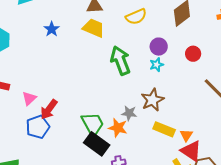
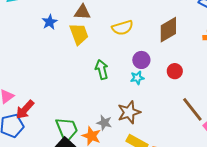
yellow trapezoid: (94, 28) -> (79, 34), turned 40
blue star: (52, 29) -> (50, 22), moved
green arrow: (120, 61) -> (102, 69), size x0.7

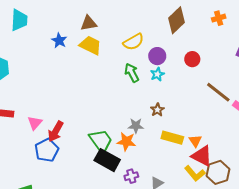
yellow semicircle: (122, 28) -> (133, 42), moved
yellow trapezoid: (79, 34) -> (90, 45), turned -30
green arrow: (102, 69) -> (132, 73), moved
brown star: (129, 112) -> (157, 110), size x0.6

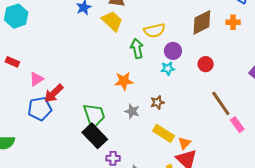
orange cross: (219, 18) -> (233, 22), moved
green arrow: (132, 73) -> (137, 48), moved
orange star: (126, 142) -> (124, 81), moved, turned -30

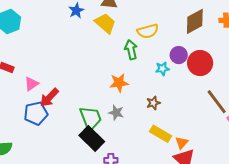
purple circle: (173, 51) -> (179, 55), moved
red circle: (206, 64) -> (200, 63), size x1.6
gray star: (132, 111) -> (116, 113), moved

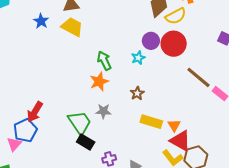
yellow semicircle: (148, 31) -> (176, 16), moved
green arrow: (131, 50) -> (104, 61), moved
pink triangle: (31, 84) -> (14, 144), moved
black rectangle: (92, 139) -> (86, 142), size x0.7

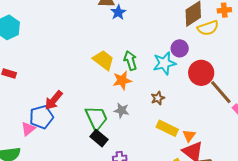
blue star: (41, 21) -> (118, 12), moved
yellow trapezoid: (72, 27) -> (103, 60), moved
red circle: (174, 44) -> (201, 73), moved
cyan star: (138, 58) -> (164, 63), size x1.6

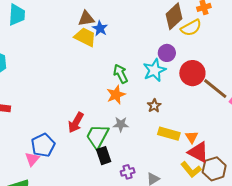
yellow trapezoid: (103, 60) -> (85, 37), moved
red arrow: (54, 100) -> (76, 123), moved
green trapezoid: (96, 118) -> (97, 136), turned -116
black rectangle: (99, 138) -> (104, 156), turned 42

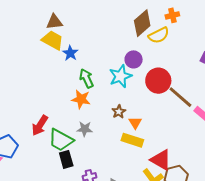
blue star: (100, 28) -> (70, 53), moved
orange star: (116, 95) -> (81, 99), turned 30
green trapezoid: (97, 136) -> (61, 140), turned -92
orange triangle: (192, 137) -> (135, 123), moved

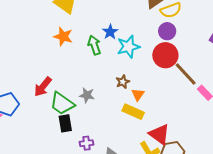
blue star: (70, 53) -> (110, 32), moved
purple circle: (134, 59) -> (167, 31), moved
orange star: (81, 99) -> (63, 36), moved

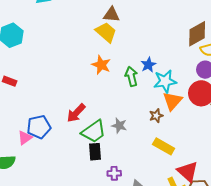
orange triangle: (138, 95) -> (172, 101), moved, size x1.5
green trapezoid: (62, 103) -> (94, 131), turned -76

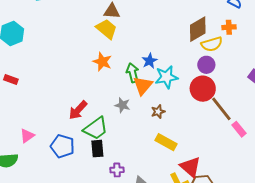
orange triangle: (172, 101) -> (143, 85), moved
gray star: (119, 126) -> (122, 105), moved
blue pentagon: (39, 127) -> (62, 146), moved, turned 30

